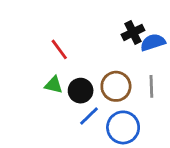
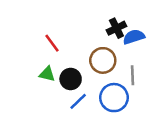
brown circle: (116, 86) -> (103, 60), moved
blue circle: (123, 127) -> (114, 98), moved

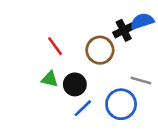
blue semicircle: (134, 37) -> (142, 21), moved
brown circle: (103, 60) -> (100, 50), moved
gray line: (133, 75) -> (141, 80), turned -72

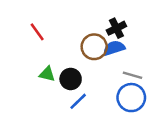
blue semicircle: (142, 21) -> (114, 48), moved
red line: (55, 46) -> (37, 32), moved
blue circle: (121, 104) -> (131, 98), moved

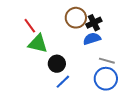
brown circle: (94, 47) -> (76, 18), moved
green triangle: (47, 74) -> (38, 44), moved, size x1.5

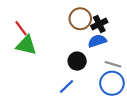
red line: (30, 26) -> (21, 28), moved
green triangle: (38, 44) -> (26, 45), moved
black circle: (57, 64) -> (77, 61), moved

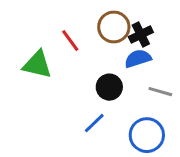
red line: (21, 28) -> (70, 41), moved
blue circle: (112, 83) -> (147, 135), moved

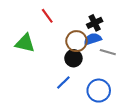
brown circle: (114, 27) -> (76, 41), moved
red line: (70, 41) -> (47, 16), moved
gray line: (160, 92) -> (108, 52), moved

